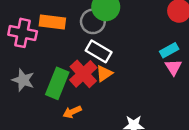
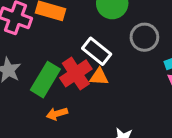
gray circle: (93, 21) -> (144, 37), moved
orange triangle: (104, 74) -> (99, 77), turned 30

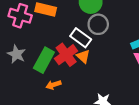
gray circle: (144, 37) -> (98, 24), moved
orange triangle: (99, 77) -> (83, 56), turned 40

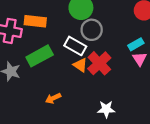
red cross: (66, 55) -> (99, 63), moved
green rectangle: (44, 60) -> (40, 56), moved, turned 40

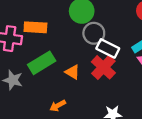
white rectangle: (75, 46) -> (108, 48), moved
orange triangle: (80, 65) -> (72, 72), moved

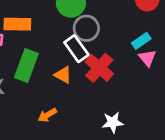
white rectangle: (108, 48) -> (76, 49), moved, turned 30
green rectangle: (42, 63) -> (26, 66), turned -36

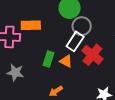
white rectangle: (76, 49) -> (75, 41), turned 72
green rectangle: (26, 66) -> (49, 59), moved, size x0.7

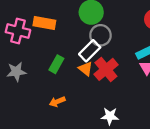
orange triangle: (66, 61) -> (86, 69), moved
gray star: (15, 72) -> (16, 72), turned -30

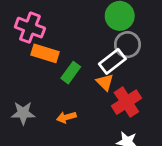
orange rectangle: (44, 23) -> (45, 53), moved
red cross: (106, 69) -> (126, 102), moved
gray star: (16, 72) -> (23, 113), moved

